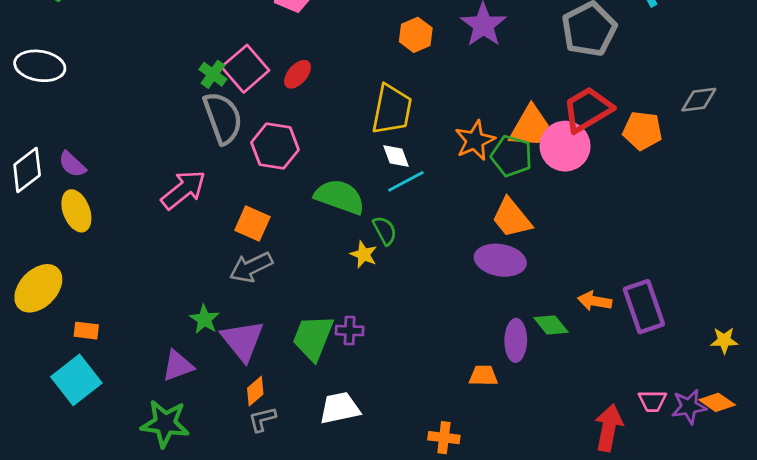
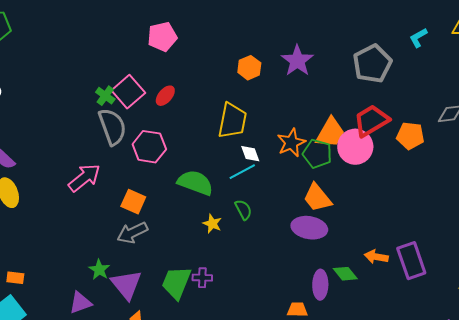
white diamond: (396, 156) -> (250, 154), moved
green semicircle: (385, 231) -> (243, 210), moved

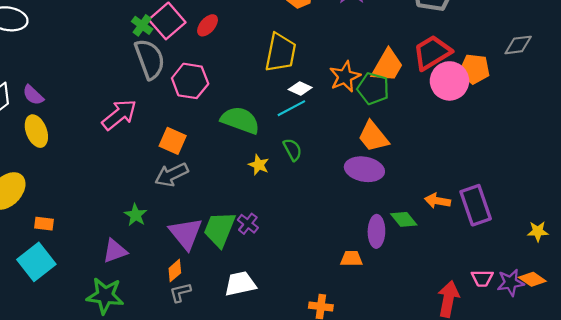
pink circle: (355, 147) -> (449, 81), moved
white diamond: (250, 154) -> (300, 89), turned -45
purple cross: (202, 278) -> (248, 224), turned 36
purple triangle: (126, 285) -> (186, 234), moved

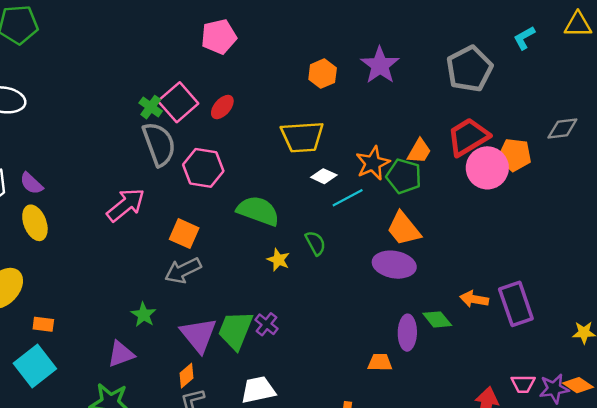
yellow trapezoid: (281, 53) -> (302, 137), turned 75
orange trapezoid: (387, 66) -> (419, 151), size x0.7
cyan line: (291, 108) -> (348, 198), moved

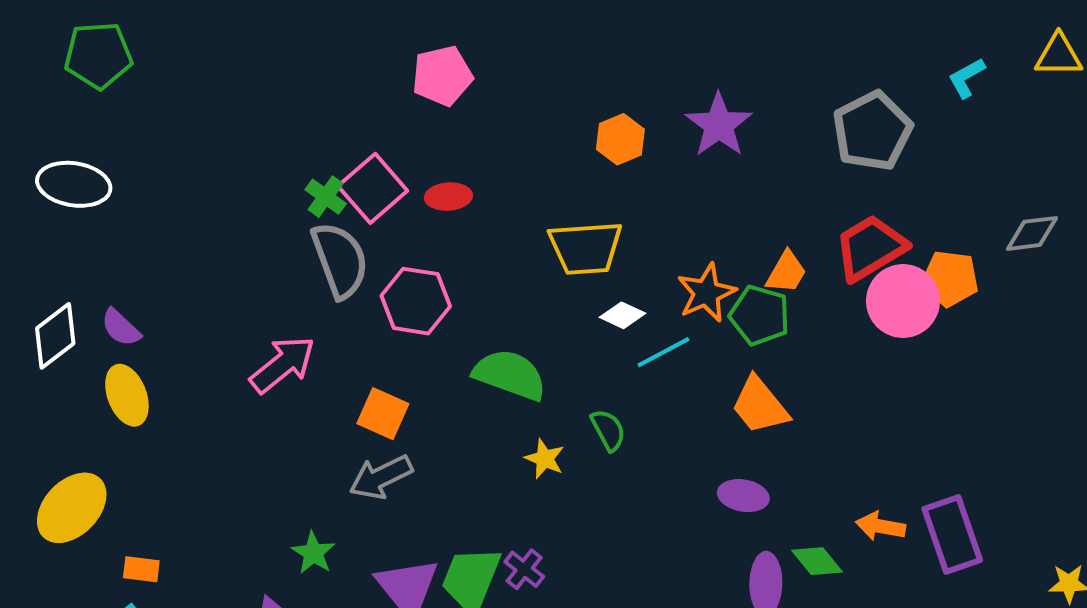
red ellipse: (222, 107) -> (448, 197), turned 45
purple ellipse: (394, 265) -> (743, 496), moved, size x0.7

